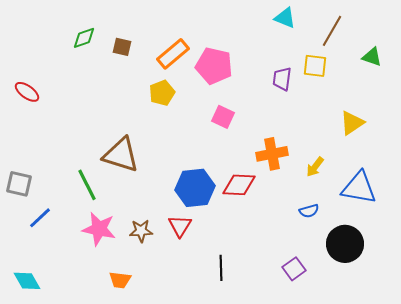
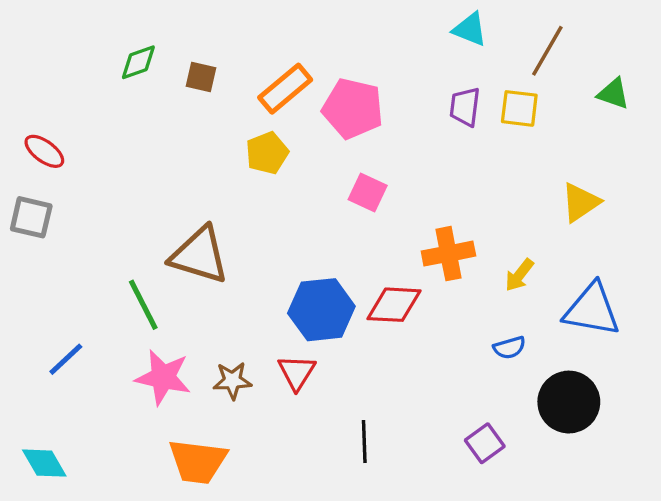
purple trapezoid: (282, 79) -> (465, 107), moved
gray square: (19, 184) -> (31, 217), moved
orange trapezoid: (120, 280) -> (198, 461), size x1.6

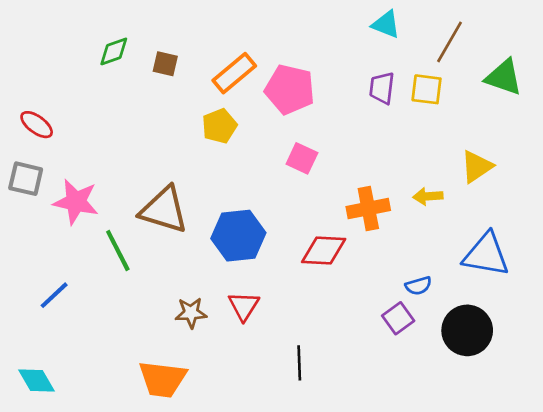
green triangle: (613, 94) -> (504, 77), size x1.4
yellow arrow: (519, 275) -> (428, 196), moved, turned 48
blue hexagon: (321, 310) -> (238, 236), moved
pink star: (163, 377) -> (76, 202), moved
purple square: (485, 443) -> (398, 318), moved

